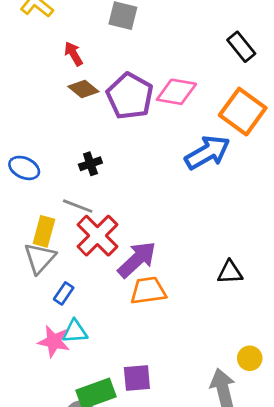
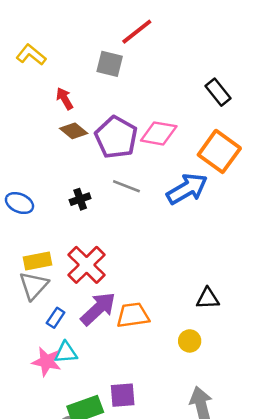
gray line: (78, 206) -> (126, 186), moved
yellow rectangle: (44, 231) -> (38, 261), turned 64
purple arrow: (137, 260) -> (98, 309), moved
yellow circle: (250, 358) -> (190, 341), moved

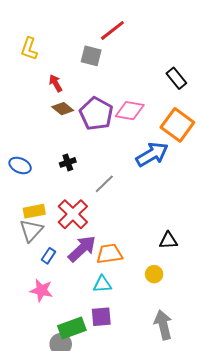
yellow L-shape: (31, 55) -> (29, 49), turned -110
gray line: (126, 186) -> (104, 184), moved, turned -65
cyan triangle: (66, 353) -> (102, 284), moved

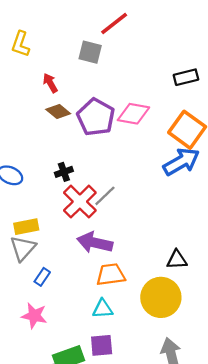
black rectangle: (176, 78) -> (186, 77), turned -65
blue arrow: (152, 154) -> (181, 162), moved
red cross: (73, 214) -> (80, 202), moved
purple arrow: (82, 249) -> (95, 243), moved, turned -124
yellow circle: (154, 274) -> (161, 297), size x2.0

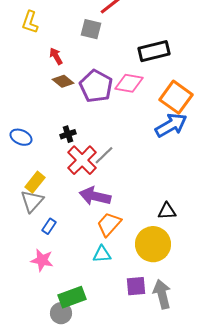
black rectangle: (186, 77) -> (154, 51), moved, size x1.4
yellow rectangle: (26, 227) -> (35, 182), turned -40
orange trapezoid: (111, 275) -> (109, 224), turned -40
purple square: (102, 345) -> (136, 286), moved

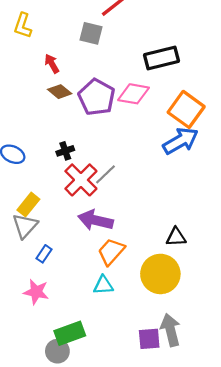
purple square: (136, 286) -> (149, 339), moved

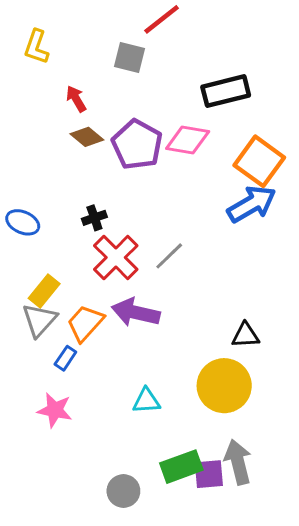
gray line: (106, 174) -> (169, 256), moved
orange trapezoid: (111, 252) -> (85, 323), moved
green rectangle: (70, 333) -> (181, 467), moved
gray circle: (57, 351) -> (123, 491), moved

